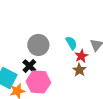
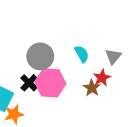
red star: (81, 56) -> (102, 78), moved
pink hexagon: (38, 82) -> (50, 83), moved

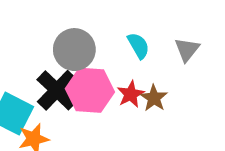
red star: (102, 78) -> (131, 94), moved
black cross: (29, 83) -> (57, 90), size x1.5

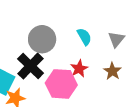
pink hexagon: (90, 90) -> (61, 84), moved
brown star: (154, 98) -> (112, 71), moved

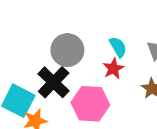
red star: (79, 69) -> (113, 68), moved

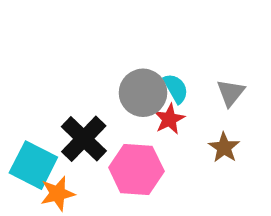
gray circle: (67, 50) -> (143, 93), moved

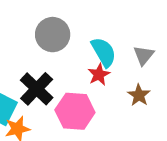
cyan semicircle: (176, 88) -> (104, 52), size x1.4
gray circle: (143, 93) -> (53, 35), moved

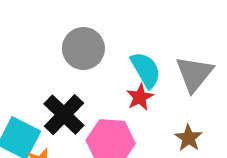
gray triangle: (144, 55) -> (194, 74), size x1.5
brown star: (139, 95) -> (188, 138), moved

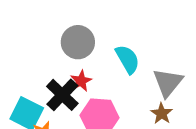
gray triangle: (194, 74) -> (168, 82), moved
red star: (140, 97) -> (81, 81), moved

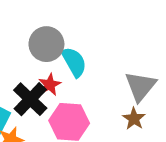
cyan semicircle: (127, 59) -> (74, 62), moved

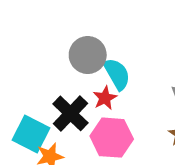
red star: (50, 85) -> (105, 98), moved

